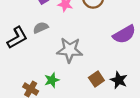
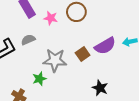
brown square: (96, 79) -> (83, 54), moved
green star: (52, 80) -> (39, 79), moved

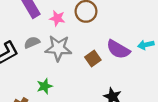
purple semicircle: (105, 46) -> (118, 49), turned 60
gray star: (55, 60) -> (58, 48), moved

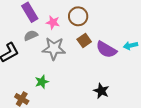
gray semicircle: (32, 42) -> (31, 35), moved
brown square: (93, 59) -> (84, 40), moved

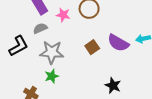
brown square: (84, 40) -> (92, 47), moved
gray star: (54, 49) -> (52, 52), moved

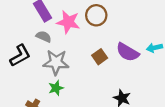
pink star: (63, 15) -> (68, 22), size x1.5
gray semicircle: (40, 28) -> (44, 37), turned 48

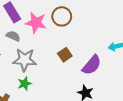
purple semicircle: (128, 52) -> (92, 65), moved, turned -80

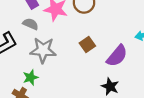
green star: (25, 84) -> (31, 77), moved

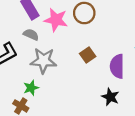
purple semicircle: (117, 56) -> (117, 66), turned 140

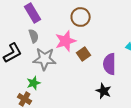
pink star: (56, 20) -> (66, 41), moved, turned -30
gray semicircle: (31, 35) -> (34, 36), turned 48

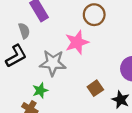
gray semicircle: (34, 36) -> (24, 31), moved
brown square: (84, 54) -> (95, 88), moved

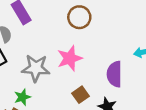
pink star: (77, 42) -> (70, 58), moved

